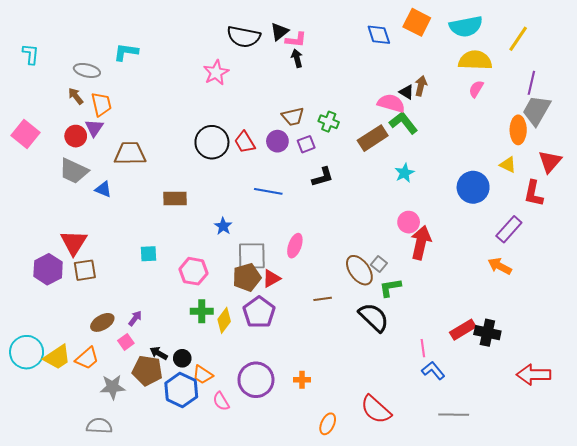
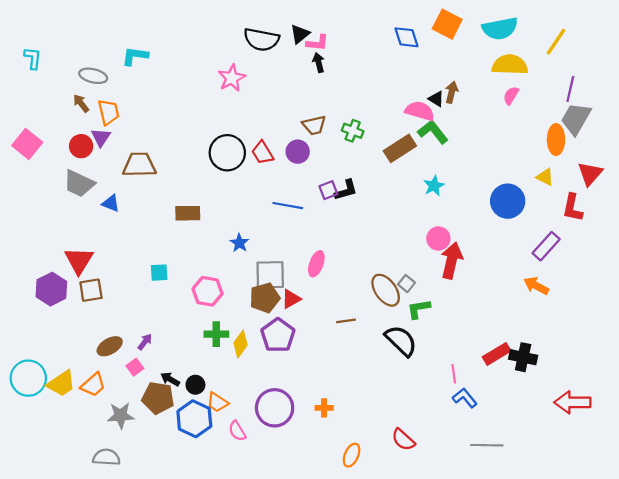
purple square: (306, 144) -> (328, 190), moved
red semicircle: (376, 409) -> (403, 440), size x0.7

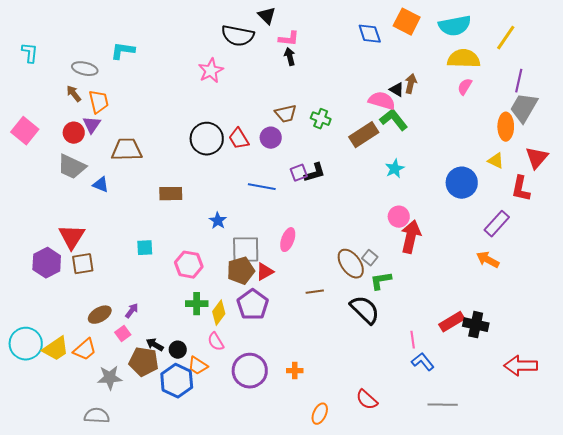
black triangle: (300, 34) -> (267, 16), moved, turned -36
pink semicircle: (237, 431) -> (216, 342), moved

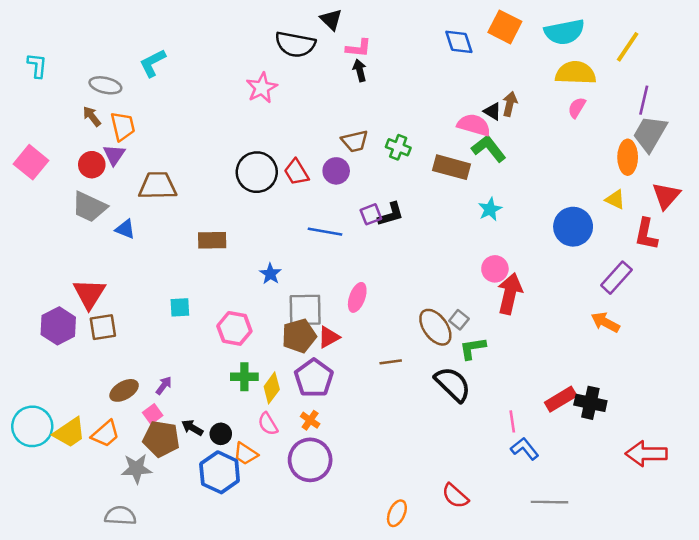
cyan L-shape: (123, 51) -> (153, 63), turned -35
brown rectangle: (364, 135) -> (451, 167), turned 48
brown pentagon: (144, 362) -> (161, 439), moved
orange cross: (295, 371) -> (310, 420), moved, turned 35

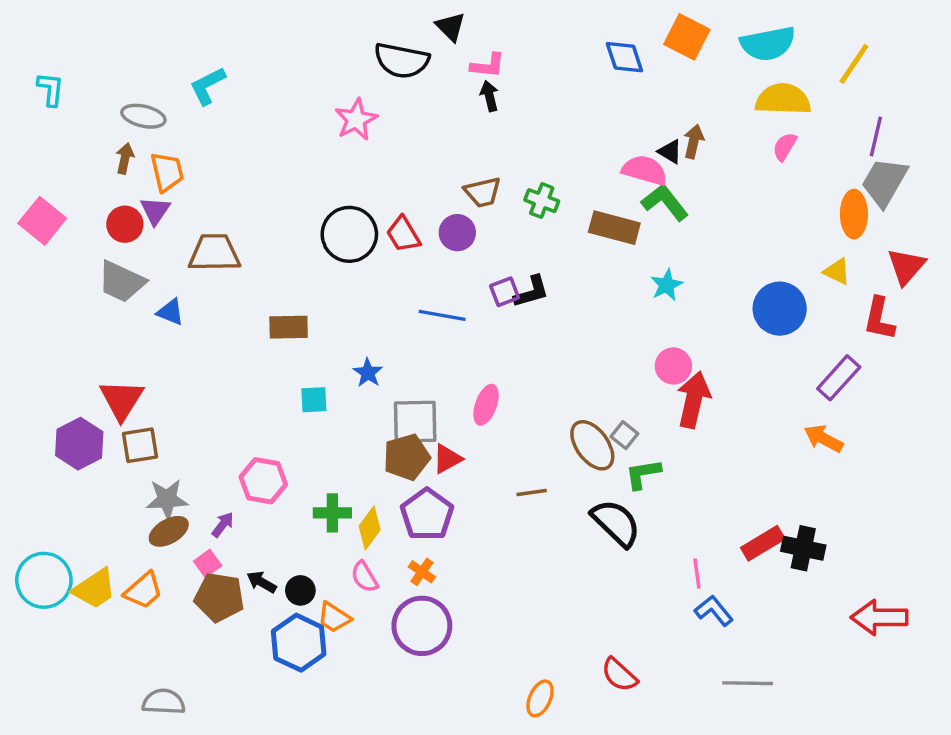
brown arrow: (92, 116) -> (125, 158), turned 50
cyan square: (180, 307) -> (314, 400), moved
pink hexagon: (234, 328) -> (263, 481), moved
gray star: (136, 469) -> (167, 499), moved

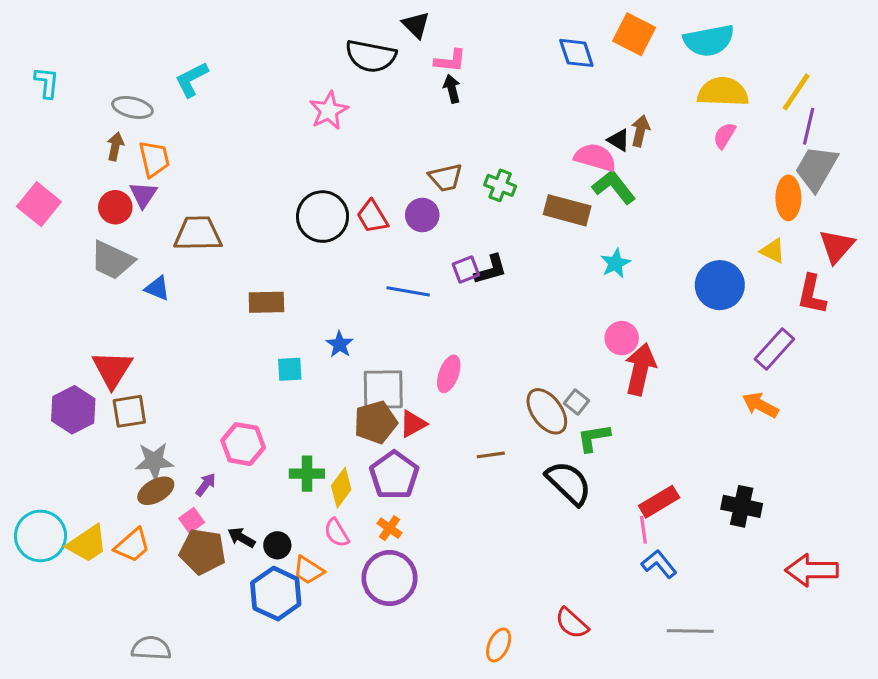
yellow line: (854, 64) -> (796, 92), moved
red rectangle: (763, 543) -> (659, 502), moved

